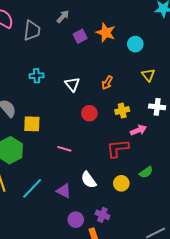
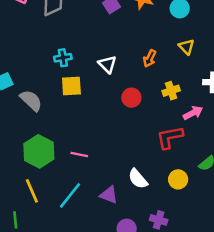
yellow triangle: (148, 75) -> (186, 47), moved
yellow square: (32, 124) -> (71, 86), moved
pink line: (64, 149) -> (79, 154), moved

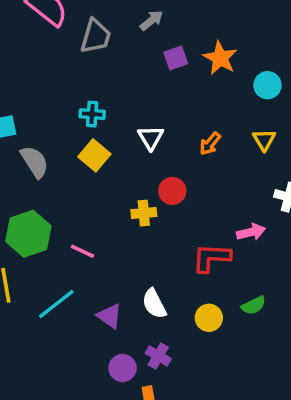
yellow square: (71, 86) -> (94, 155), turned 30
yellow cross: (171, 91) -> (144, 213), moved
purple cross: (159, 220) -> (158, 356), moved

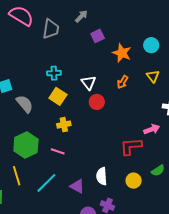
orange star: (220, 58) -> (122, 53), moved
red circle: (172, 191) -> (97, 102), moved
yellow cross: (144, 213) -> (64, 125), moved
white semicircle: (154, 304) -> (102, 176), turned 30

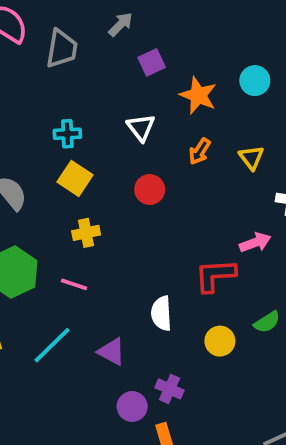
yellow triangle: (153, 76) -> (251, 158), moved
white triangle: (89, 83) -> (141, 127), moved
white semicircle: (102, 176) -> (161, 313), moved

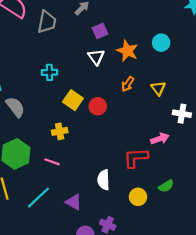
white triangle: (141, 127) -> (96, 57), moved
yellow square: (75, 178) -> (73, 100), moved

